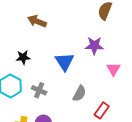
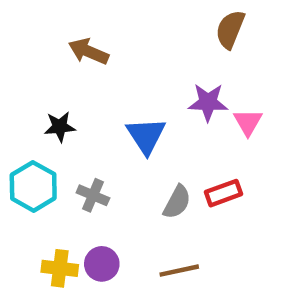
pink triangle: (113, 69) -> (248, 122), moved
red rectangle: (102, 110) -> (223, 193), moved, turned 35

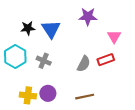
purple star: (208, 102) -> (88, 17), moved
pink triangle: (248, 122) -> (114, 37), moved
blue triangle: (146, 136) -> (51, 29), moved

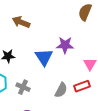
blue triangle: (51, 29) -> (44, 57), moved

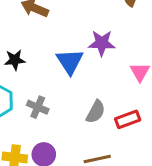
red rectangle: (82, 86) -> (128, 119), moved

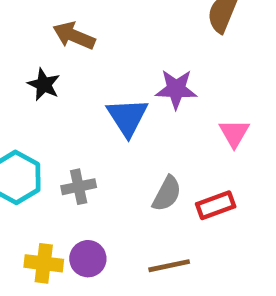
black star: (15, 60) -> (44, 85), moved, turned 30
gray cross: (38, 107) -> (79, 187), turned -35

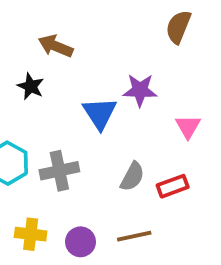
gray cross: (79, 187) -> (59, 171), size x1.4
purple circle: (88, 259) -> (81, 242), moved

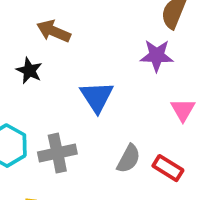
purple star: (140, 90) -> (157, 56), moved
red rectangle: (173, 186) -> (168, 168), turned 52

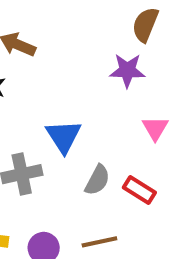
blue triangle: (97, 97) -> (64, 136), moved

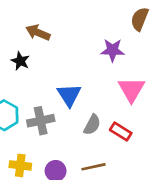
brown semicircle: (145, 25) -> (140, 19), moved
pink triangle: (155, 128) -> (131, 89), size x1.5

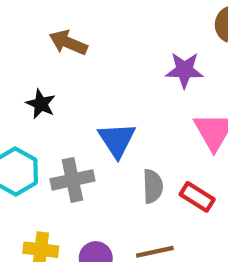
black star: (20, 61) -> (41, 104), moved
gray semicircle: (92, 125) -> (153, 186), turned -30

